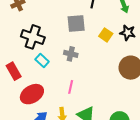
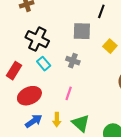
red rectangle: (14, 71) -> (14, 71), turned 54

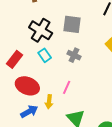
gray square: (82, 31) -> (72, 24), moved
red ellipse: (29, 96) -> (27, 86), turned 40
yellow arrow: (57, 120) -> (49, 102), moved

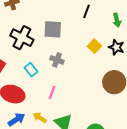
cyan rectangle: (45, 55) -> (31, 70), moved
yellow arrow: (49, 102) -> (40, 118), moved, turned 120

